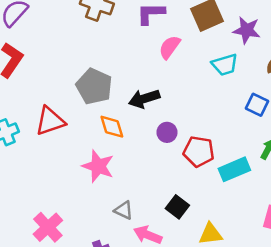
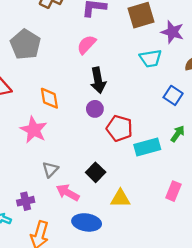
pink semicircle: (170, 47) -> (87, 45), moved
gray pentagon: (94, 86) -> (25, 44), moved
black arrow: (144, 99) -> (98, 80), moved, turned -90
gray triangle: (124, 210) -> (50, 169), turned 42

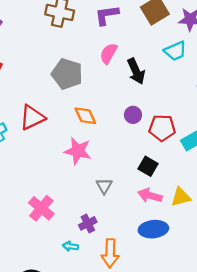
gray pentagon: (25, 44) -> (67, 74), moved
black arrow: (98, 80) -> (136, 71), moved
black square: (96, 172) -> (148, 166), moved
pink arrow: (68, 193) -> (150, 196), moved

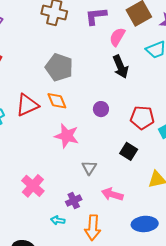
pink semicircle: (109, 53) -> (117, 37), moved
purple circle: (133, 115) -> (101, 109), moved
orange diamond: (85, 116) -> (57, 101), moved
pink arrow: (150, 196) -> (112, 194), moved
blue ellipse: (153, 229) -> (145, 224), moved

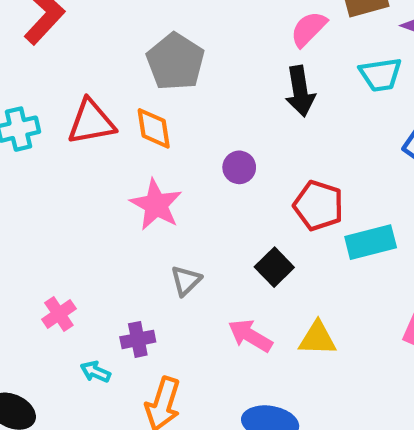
pink cross: (33, 186) -> (59, 314), moved, size x0.7
pink arrow: (112, 194) -> (250, 336), moved

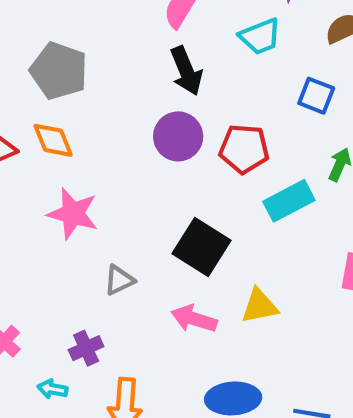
purple circle: (239, 167) -> (178, 136), moved, size x1.5
red pentagon: (318, 206) -> (244, 149), moved
black square: (274, 267) -> (201, 247), size x1.5
gray triangle: (186, 281) -> (119, 280), turned 32

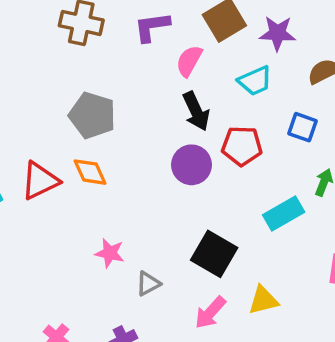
red pentagon: (244, 149) -> (242, 146), moved
pink star: (73, 214) -> (110, 253), moved, size x0.7
pink arrow: (194, 319) -> (210, 313), turned -63

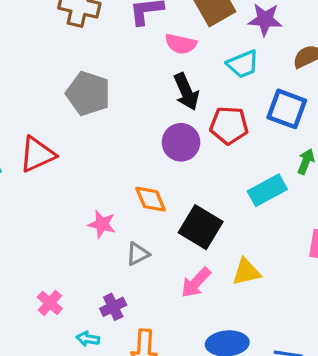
pink semicircle: (189, 61) -> (181, 44), turned -108
blue square: (303, 127) -> (287, 109), size x1.4
orange diamond: (90, 172) -> (151, 199), moved

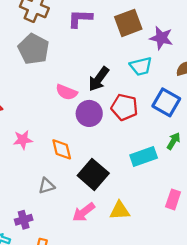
pink semicircle: (181, 44) -> (67, 92), moved
black arrow: (186, 92) -> (99, 79), turned 50
gray pentagon: (88, 94) -> (34, 49), moved
pink star: (102, 224) -> (23, 140), moved, turned -30

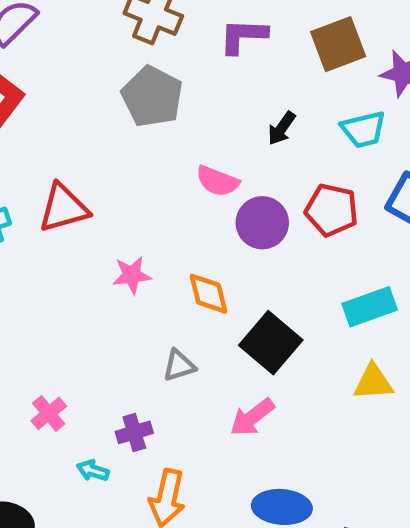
black arrow: (99, 79) -> (282, 128), moved, size x0.7
yellow triangle: (120, 211) -> (373, 382), moved

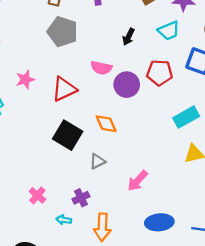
red triangle: (64, 208) -> (64, 89), moved
pink star: (132, 275) -> (25, 80), moved
black square: (271, 343) -> (68, 135), moved

